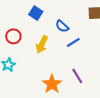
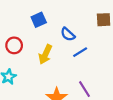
blue square: (36, 13) -> (39, 20), turned 32

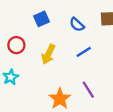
blue semicircle: (68, 34) -> (77, 25), moved

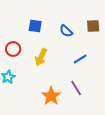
blue square: (41, 19) -> (35, 26), turned 32
blue line: (84, 52) -> (80, 59), moved

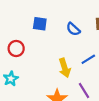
yellow arrow: (41, 57) -> (65, 68), moved, turned -42

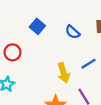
blue square: (40, 24) -> (37, 26), turned 32

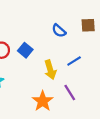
blue square: (37, 26) -> (25, 50), moved

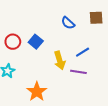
purple line: (70, 92) -> (78, 72), moved, turned -49
orange star: (43, 101) -> (37, 92), moved

